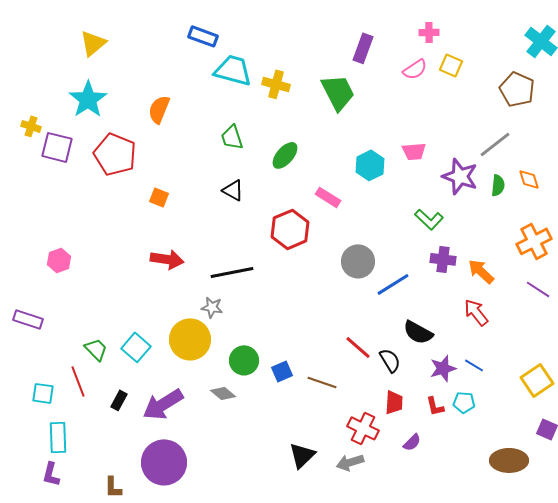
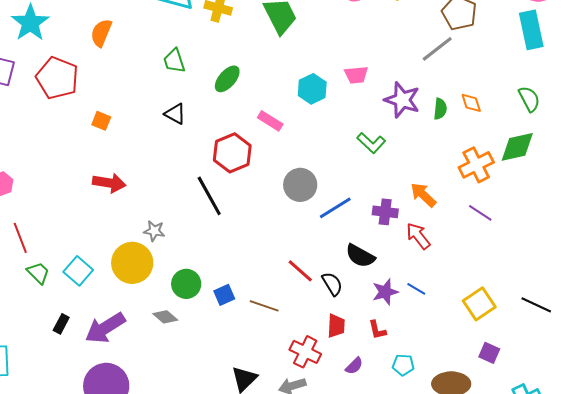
gray line: (495, 144) -> (437, 49), moved
purple cross: (443, 259) -> (385, 212), moved
black line: (232, 272) -> (209, 196), moved, turned 72
red line: (78, 381) -> (20, 238), moved
cyan pentagon: (464, 402) -> (403, 365), moved

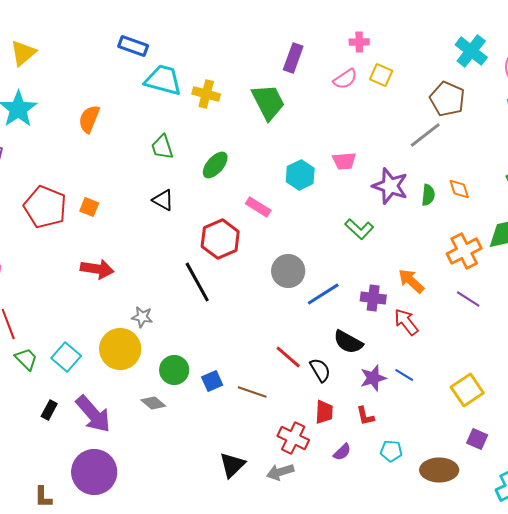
red pentagon: (57, 78) -> (45, 207), moved
purple arrow: (105, 328) -> (93, 414), turned -99

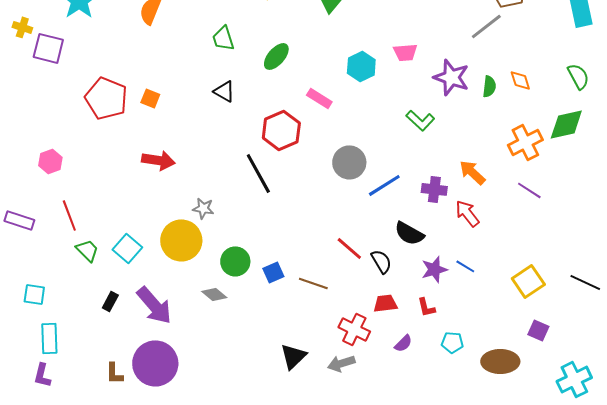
red trapezoid: (324, 412) -> (385, 303), turned -100
brown L-shape: (43, 497) -> (114, 373), moved

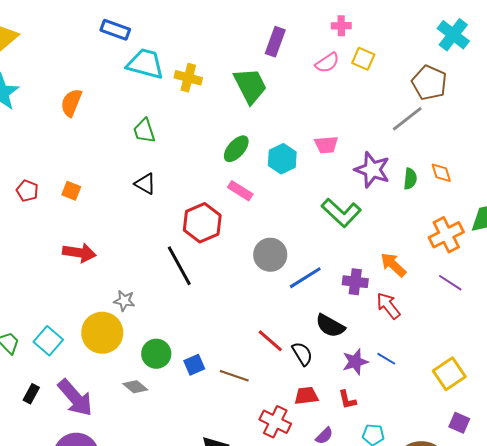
green ellipse: (276, 56) -> (236, 149), moved
red pentagon: (106, 98) -> (27, 191), size x0.5
green L-shape: (420, 120) -> (341, 213), size x1.4

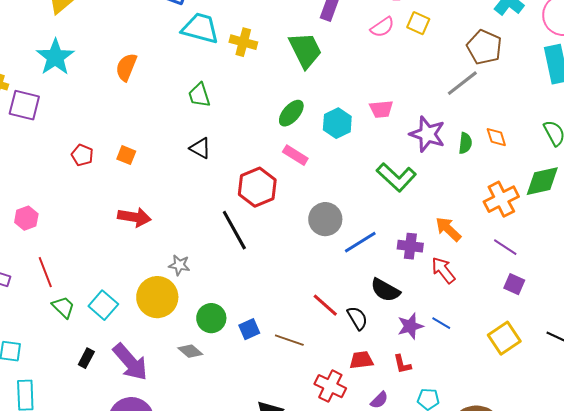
purple square: (459, 423) -> (514, 284), moved

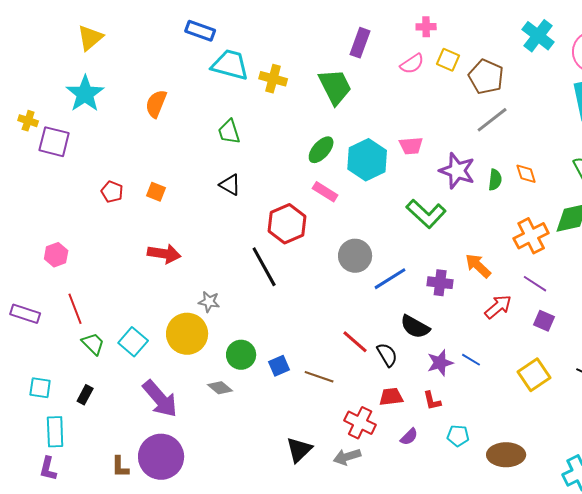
brown pentagon: (484, 47) -> (486, 77), moved
cyan hexagon: (337, 123) -> (367, 160), size x1.4
red arrow: (443, 270) -> (498, 307), moved, turned 88
black rectangle: (86, 358) -> (85, 395), moved

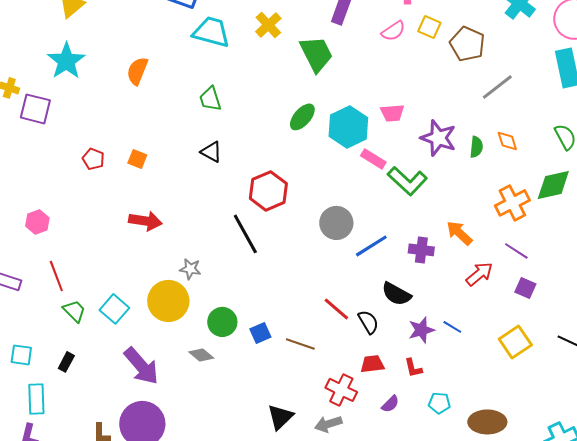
yellow cross: (273, 79) -> (268, 25), moved, turned 32
gray line: (492, 120) -> (497, 87), moved
pink rectangle: (325, 192) -> (373, 159), moved

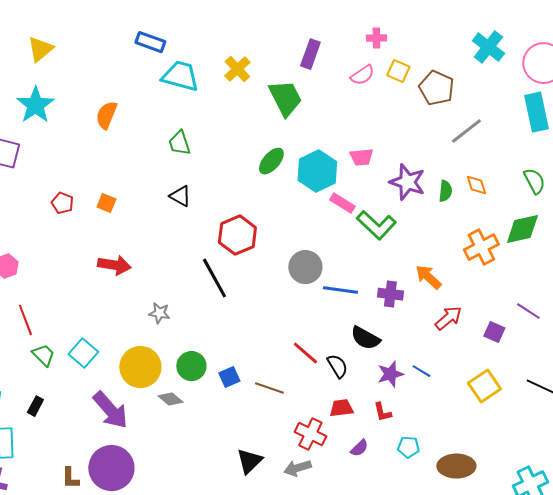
blue line: (371, 246) -> (340, 290), turned 40
purple line: (516, 251) -> (528, 311), moved
yellow circle: (168, 301) -> (140, 367), moved

